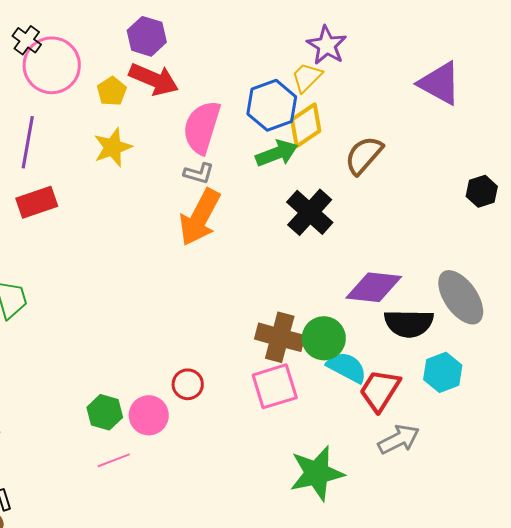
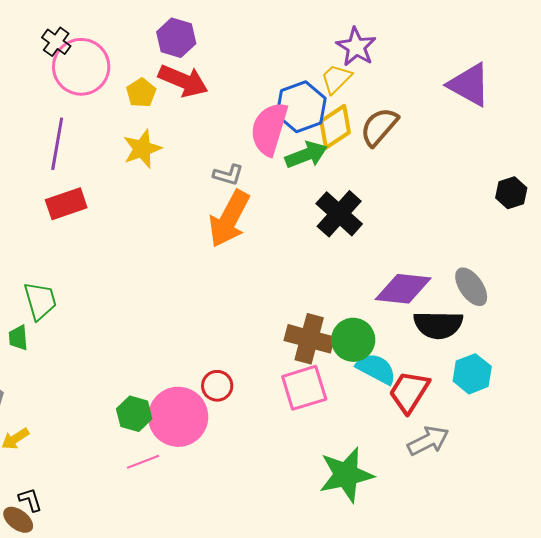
pink semicircle: (202, 127) -> (269, 129), moved
brown semicircle: (364, 155) -> (379, 127), moved
gray ellipse: (461, 297) -> (471, 287), moved, size x0.7
pink circle: (149, 415) -> (178, 417), size x1.5

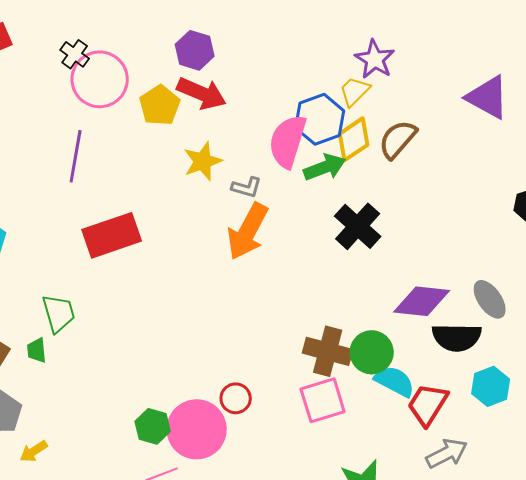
yellow pentagon: (141, 93) -> (160, 105), size x1.4
yellow star: (142, 149) -> (203, 161), moved
red rectangle: (66, 204) -> (112, 235), moved, size x1.4

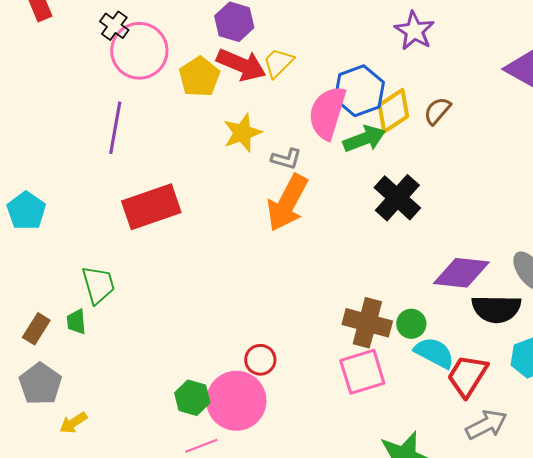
yellow trapezoid: (355, 91) -> (278, 63), moved
brown semicircle: (398, 139) -> (437, 111), size x0.7
green circle: (372, 352) -> (411, 324), size x0.7
red circle: (236, 398) -> (260, 360), moved

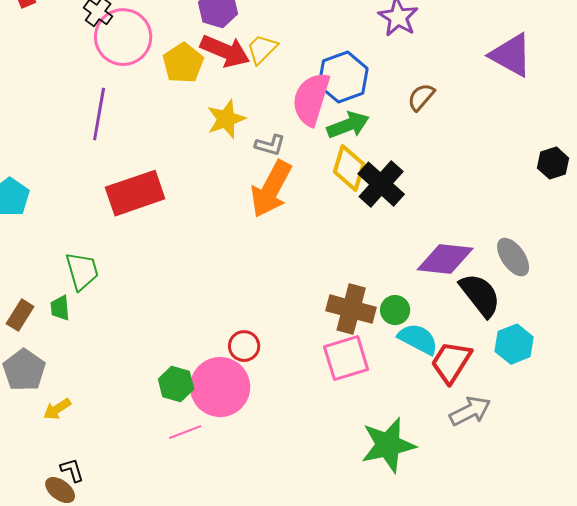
yellow diamond: (393, 111) -> (349, 168), moved, turned -39
black semicircle: (496, 309) -> (480, 295), turned -129

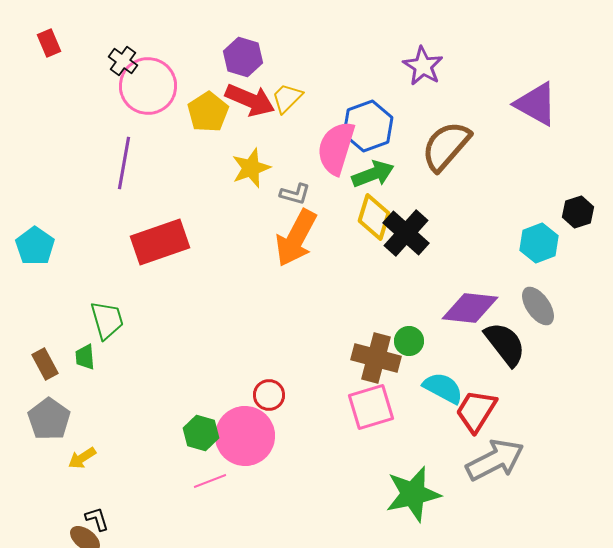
brown semicircle: (421, 97) -> (446, 146), size x1.8
green circle: (395, 310) -> (409, 341), moved
brown rectangle: (20, 315) -> (45, 364), turned -60
cyan hexagon: (514, 344) -> (539, 243), moved
gray arrow: (470, 411) -> (495, 460), size x1.4

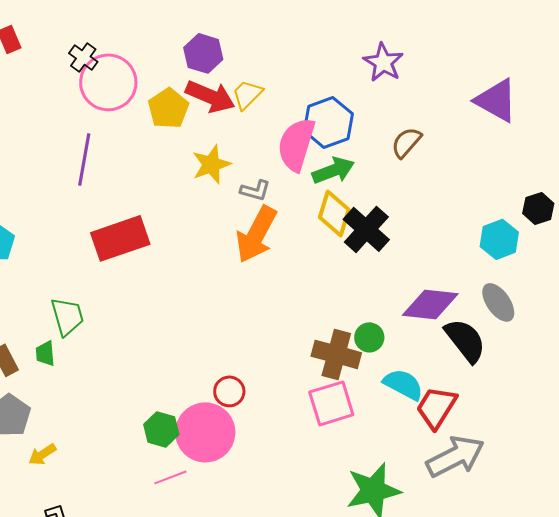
brown semicircle: (446, 146) -> (406, 142), size x0.6

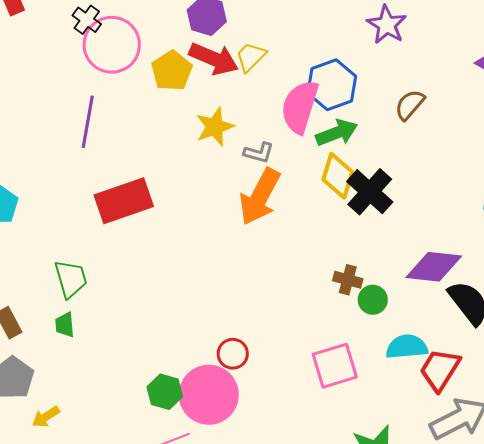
green trapezoid: (45, 353) -> (65, 325), moved
brown cross: (336, 354) -> (348, 280), moved, size x0.6
cyan semicircle: (403, 384) -> (407, 347), turned -33

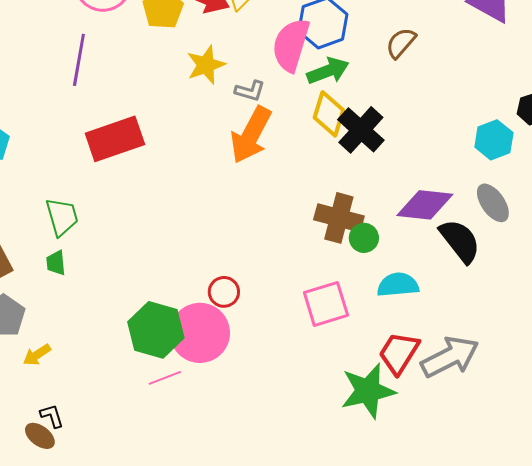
brown cross: (348, 280) -> (339, 218), size x1.6
red trapezoid: (440, 370) -> (399, 353), moved
green hexagon: (165, 392) -> (156, 330), size x1.6

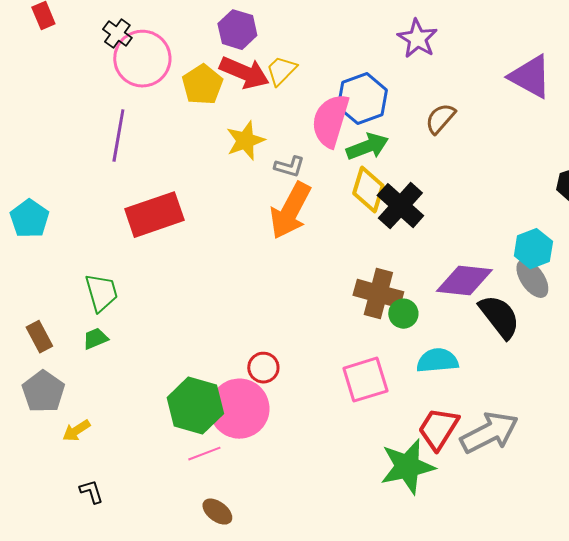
cyan hexagon: (494, 140) -> (533, 249), moved
green trapezoid: (56, 263) -> (95, 339), turned 72
brown ellipse: (40, 436) -> (217, 512), moved

